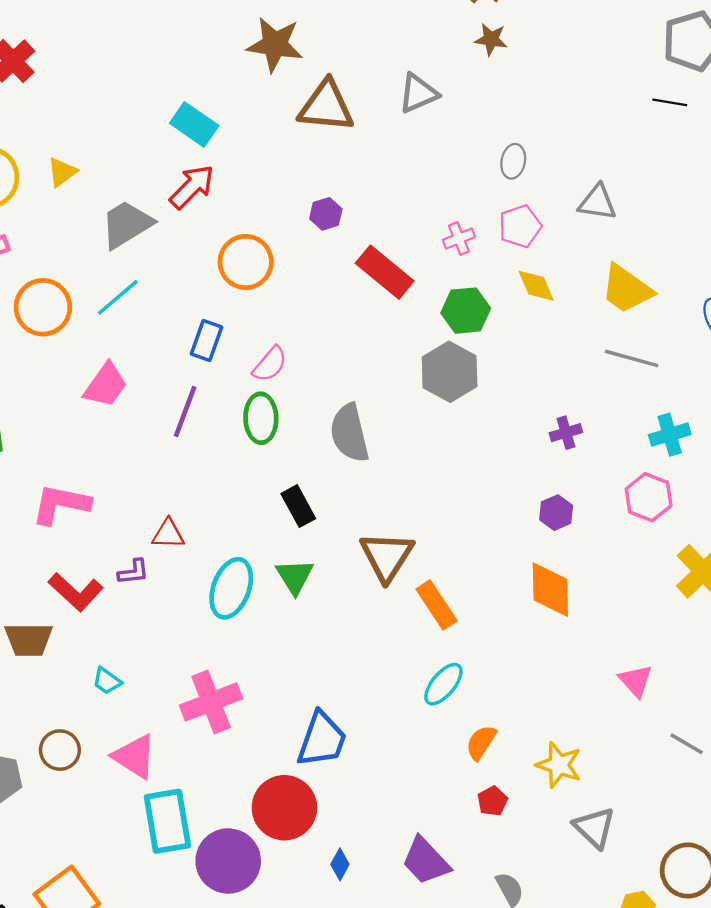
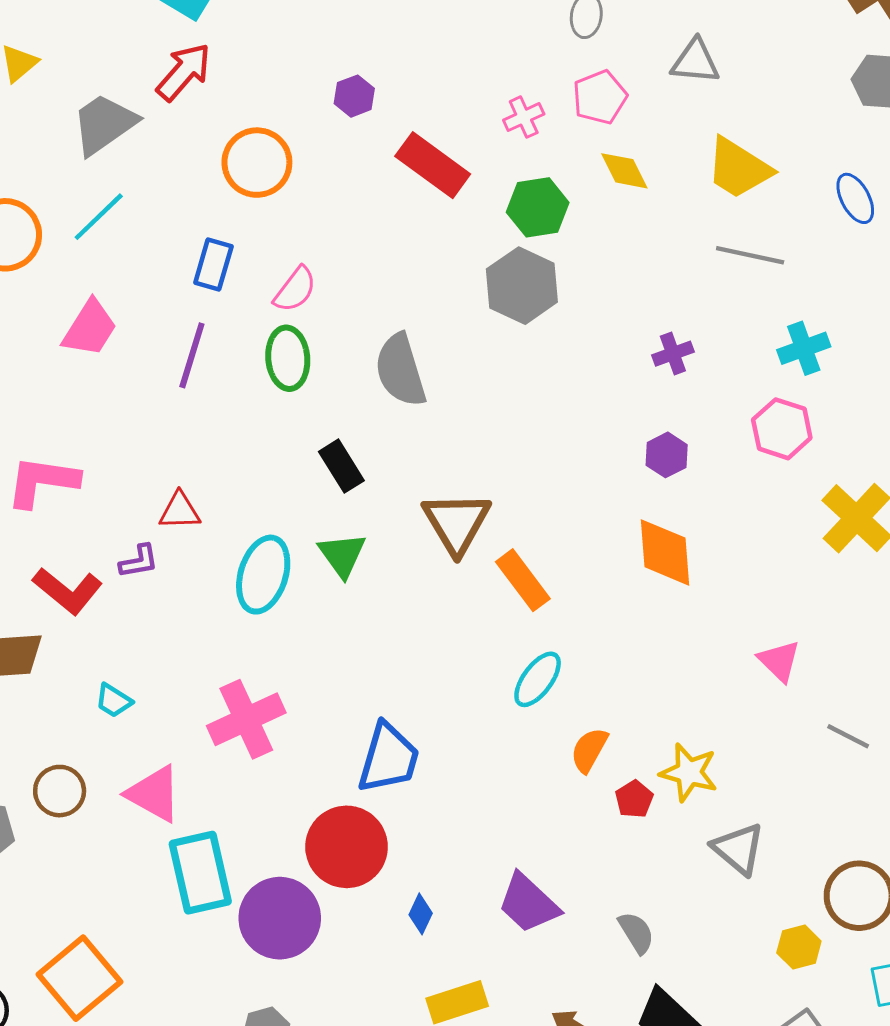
red pentagon: (492, 801) -> (634, 799), moved

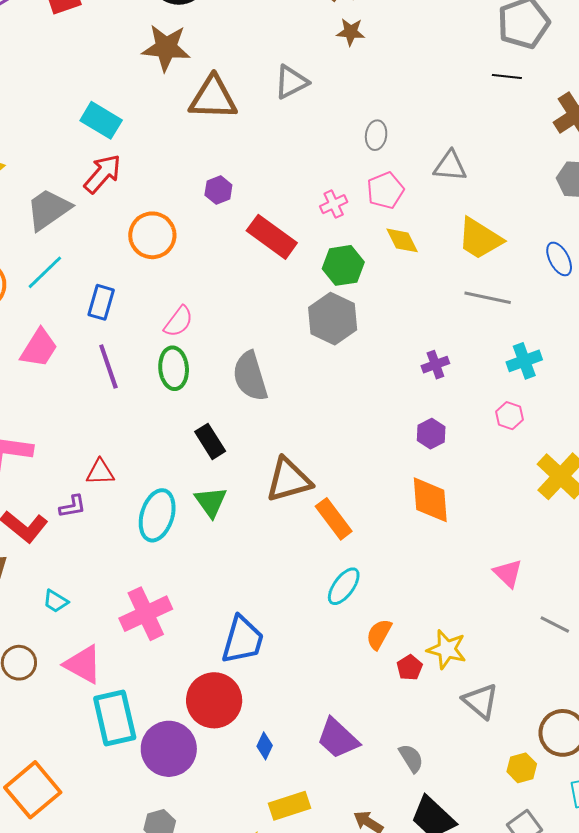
blue rectangle: (213, 264) -> (101, 302), moved
purple line: (192, 355) -> (108, 366), turned -36
pink hexagon: (782, 429) -> (509, 416), size x0.7
brown triangle: (457, 523) -> (289, 480), turned 45

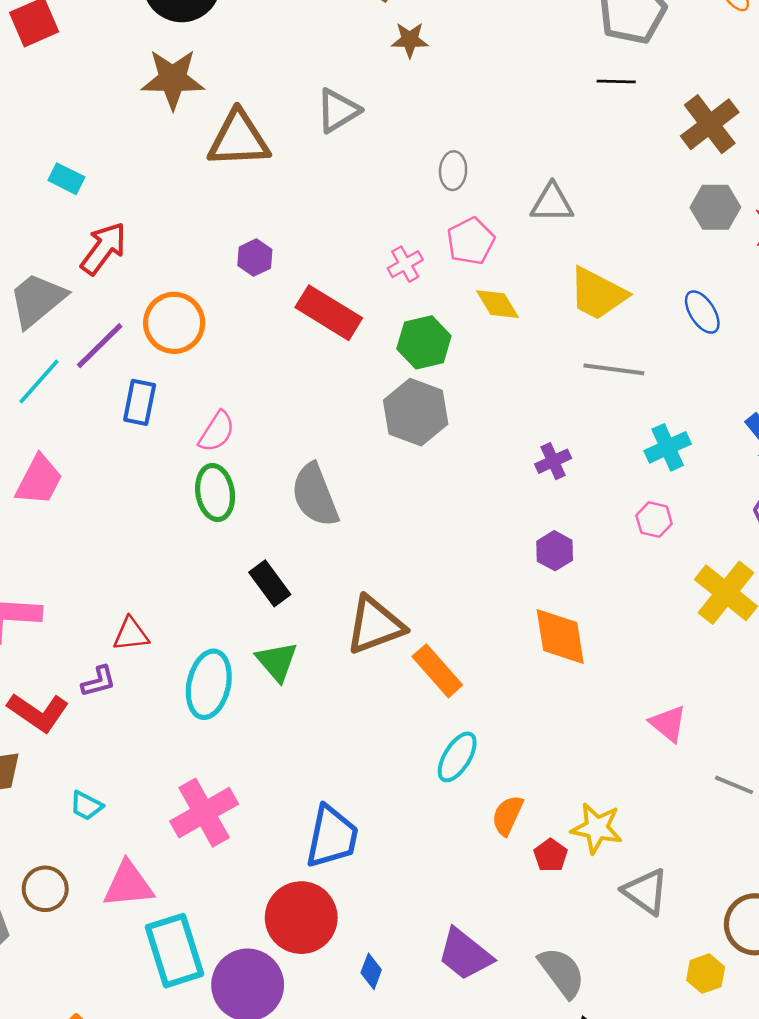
cyan rectangle: (101, 120) -> (66, 179), moved, size x0.7
blue rectangle: (101, 302) -> (140, 402), moved
purple line: (108, 366) -> (100, 346), moved, turned 69
pink triangle: (83, 664) -> (128, 885), turned -30
gray semicircle: (411, 758) -> (562, 972), size x1.4

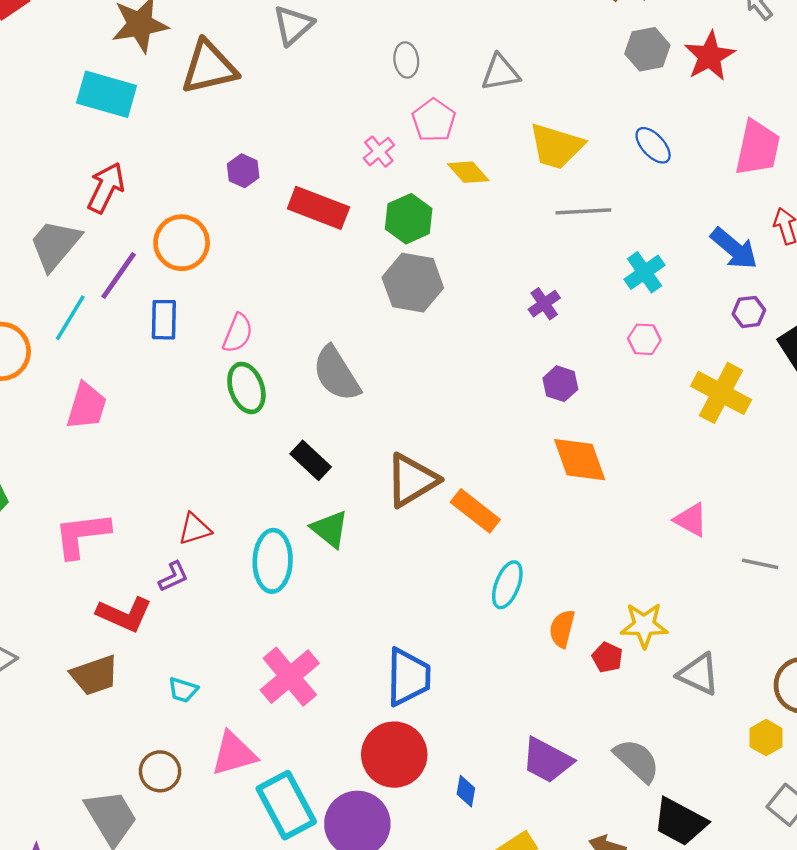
cyan rectangle: (66, 179) -> (107, 94), moved, size x1.8

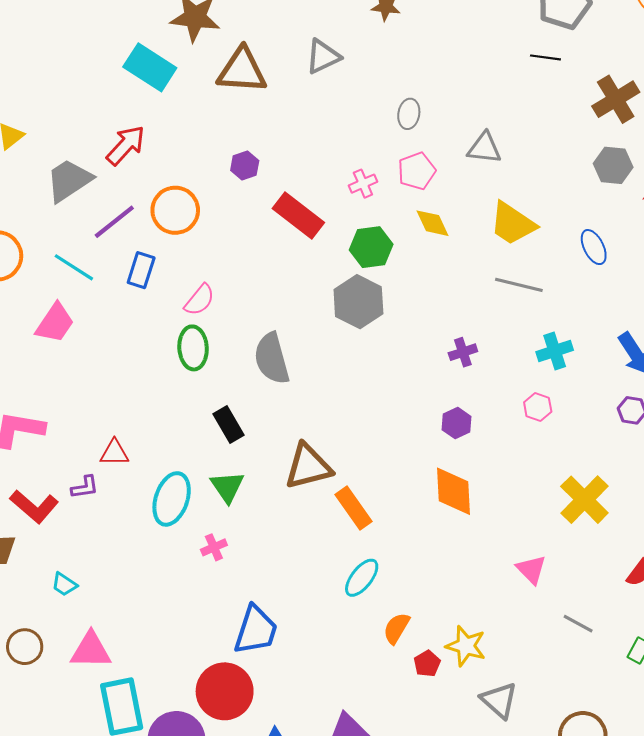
cyan line: (70, 318) -> (74, 267), moved, turned 75
yellow cross: (721, 393) -> (584, 500), moved
pink cross: (290, 677) -> (214, 547), moved, size x0.5

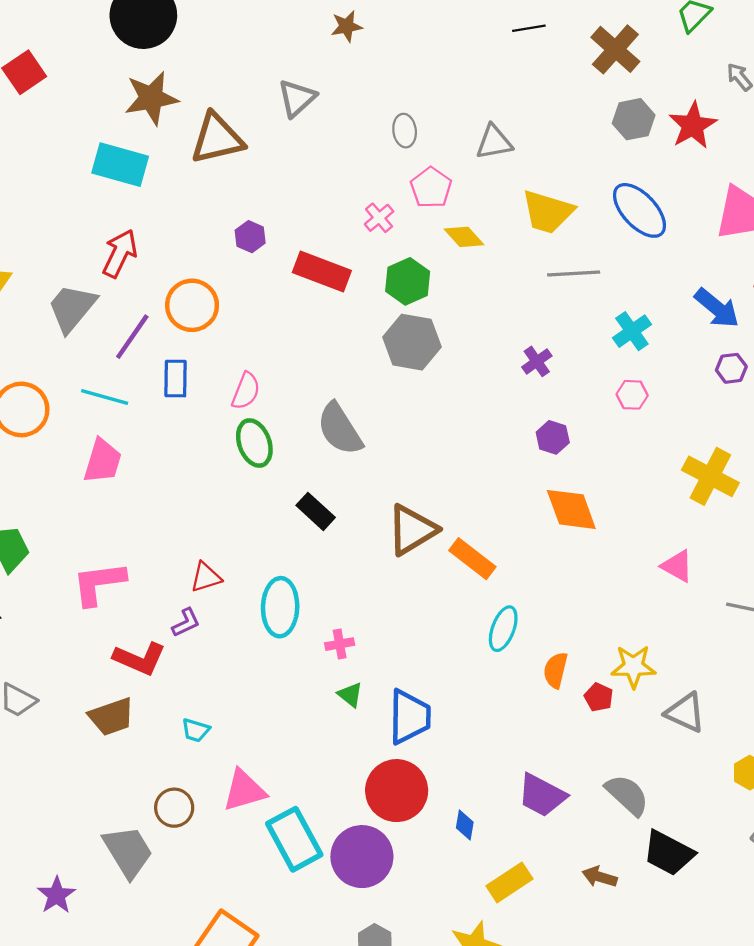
blue ellipse: (594, 247) -> (639, 210), size x1.6
green triangle: (227, 487) -> (350, 695), moved, size x0.7
pink cross: (214, 547) -> (340, 644), turned 30

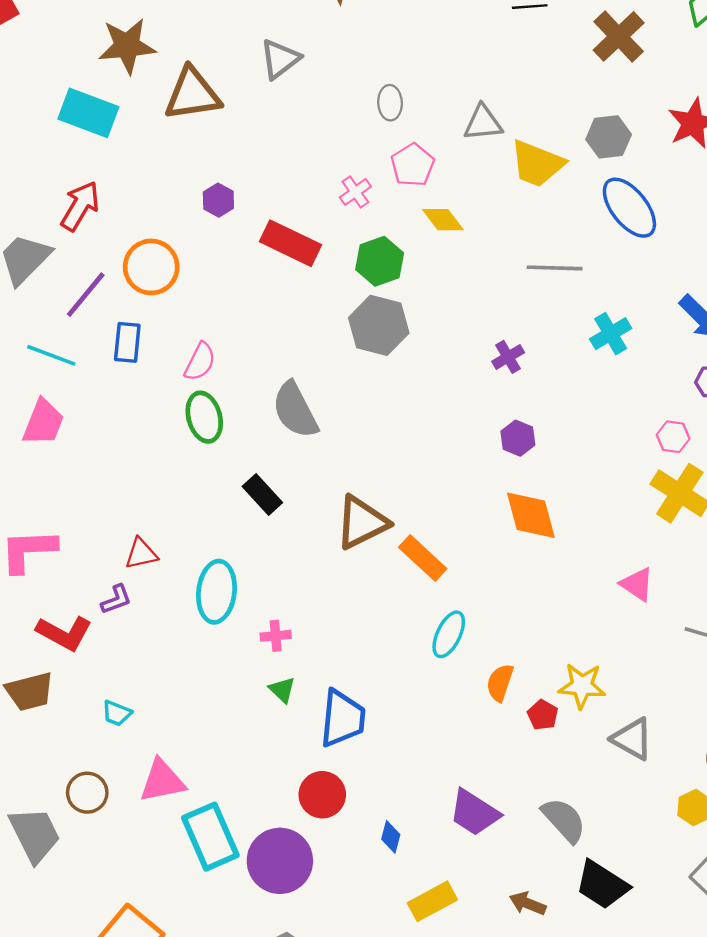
gray hexagon: (634, 119) -> (609, 137), moved
yellow trapezoid: (548, 212) -> (537, 164), moved
pink hexagon: (632, 395) -> (673, 437), moved
red circle: (397, 791) -> (322, 795), size x0.7

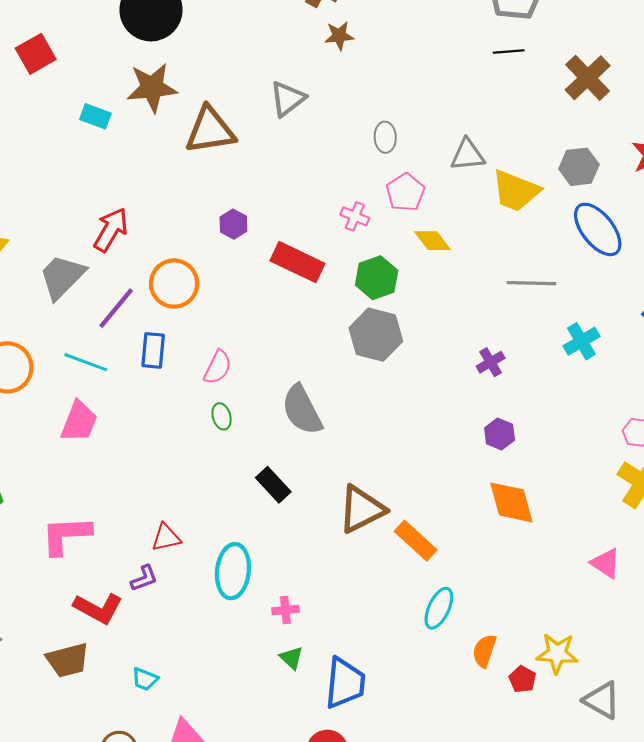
cyan rectangle: (88, 113) -> (95, 116), moved, size x0.6
pink cross: (355, 192) -> (355, 216), turned -32
green ellipse: (204, 417) -> (222, 416), size x0.6

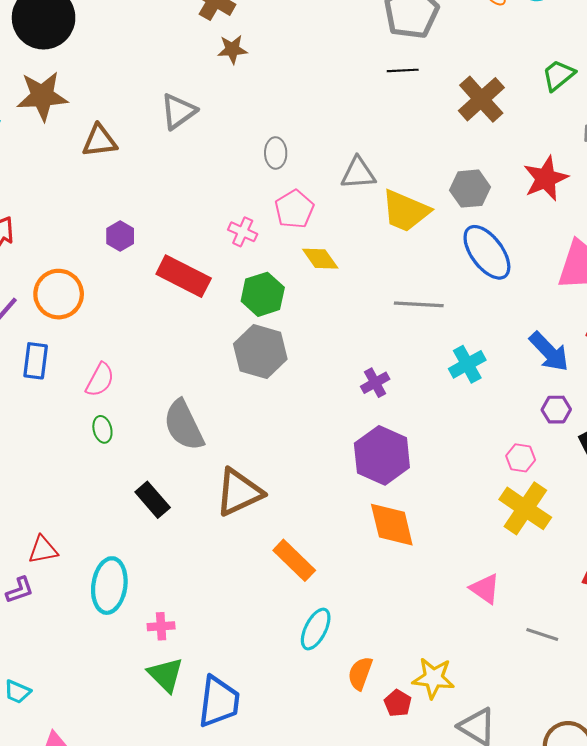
brown triangle: (210, 130) -> (99, 141), size x0.7
purple hexagon: (500, 434) -> (382, 455), size x1.8
brown triangle: (362, 509) -> (239, 492), moved
green triangle: (291, 658) -> (166, 675), size x1.5

